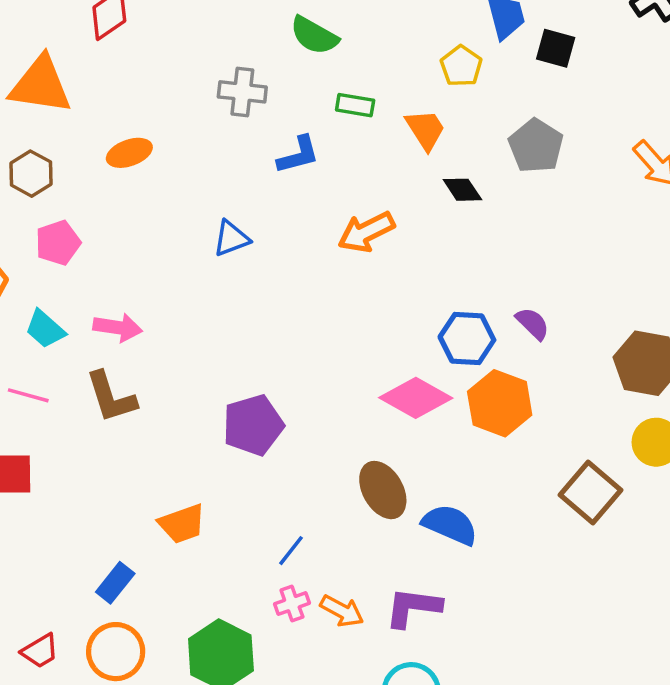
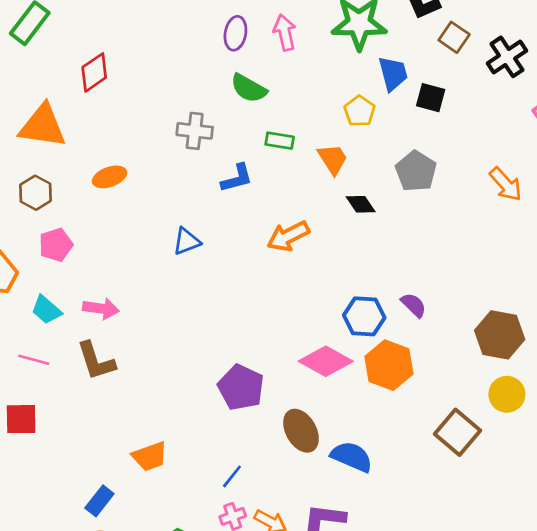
purple pentagon: (253, 425) -> (241, 387), moved, turned -30

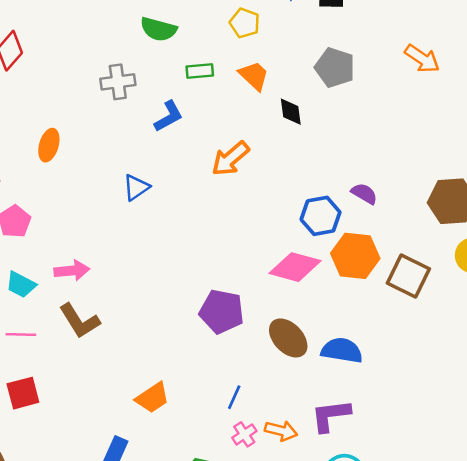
yellow pentagon: (360, 111) -> (245, 23), moved
orange ellipse: (110, 177) -> (49, 145), turned -40
black diamond: (361, 204) -> (291, 112), turned 40
brown square: (458, 432) -> (408, 276), moved

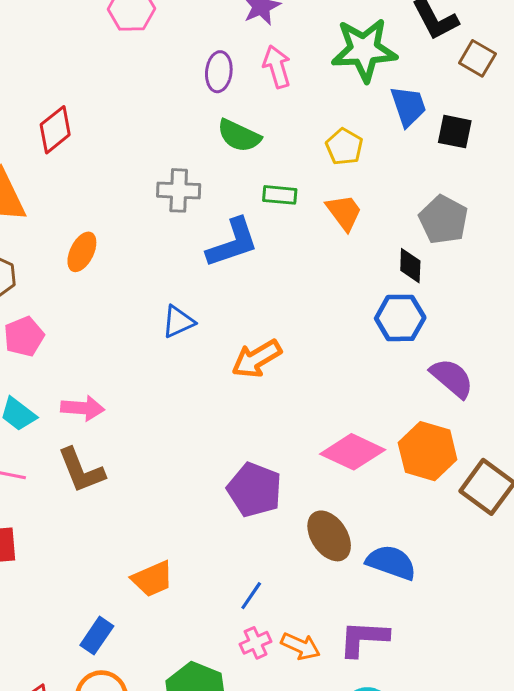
black diamond: (291, 112) -> (410, 266), moved
blue L-shape: (169, 116) -> (232, 243), size x1.4
orange arrow: (230, 159) -> (257, 359), moved
purple semicircle: (364, 194) -> (452, 378), size x1.4
blue hexagon: (321, 216) -> (400, 318), moved

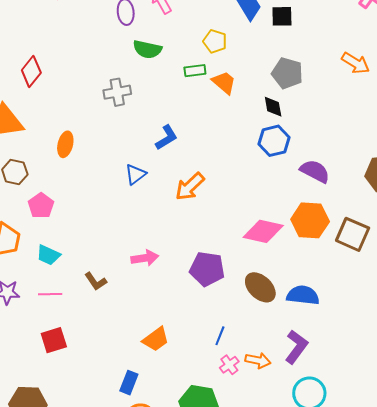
green rectangle: (280, 195) -> (195, 71), moved
blue L-shape: (232, 243) -> (166, 137), moved, size x0.7
pink arrow: (83, 408) -> (145, 258), moved
brown L-shape: (81, 470) -> (96, 281), size x0.7
purple L-shape: (364, 638) -> (296, 347), turned 136

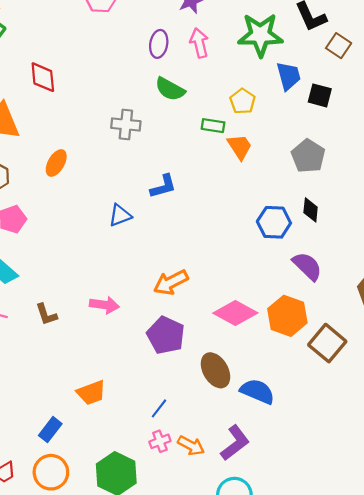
red diamond: (31, 72) -> (43, 77), turned -60
black diamond: (273, 107) -> (311, 210), moved
orange arrow: (190, 187) -> (171, 282), moved

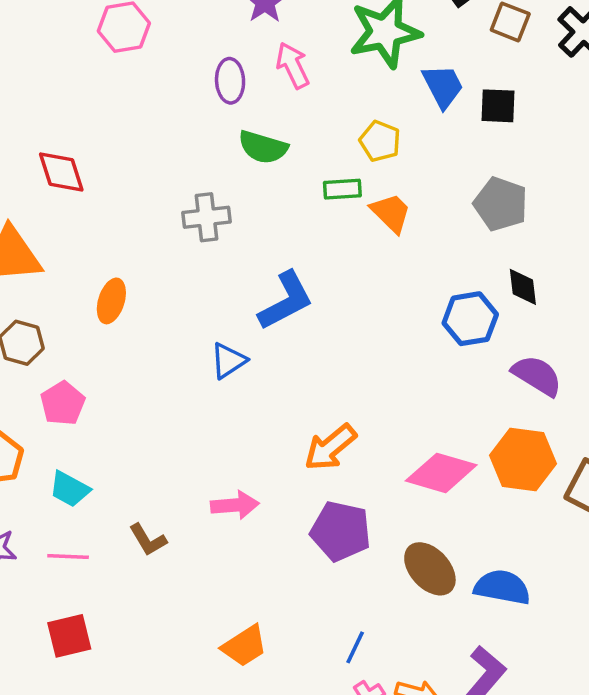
blue L-shape: (163, 186) -> (286, 301), size x1.4

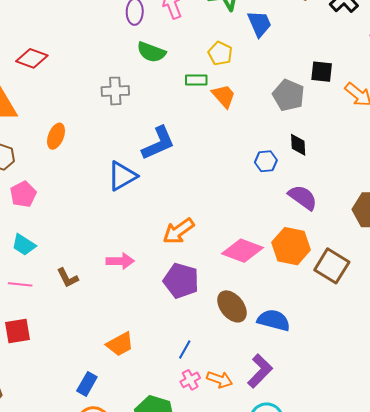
black square: (498, 106) -> (322, 72), moved
red diamond: (61, 172) -> (32, 58), turned -56
blue hexagon: (470, 319) -> (266, 161), size x0.7
blue triangle: (228, 361) -> (122, 176), size x1.4

